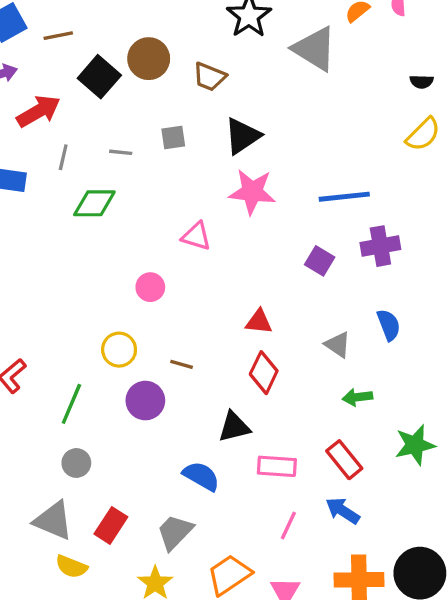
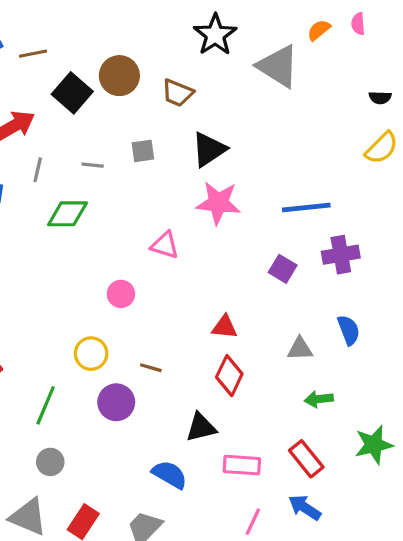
gray triangle: (338, 345) -> (300, 349), turned -36

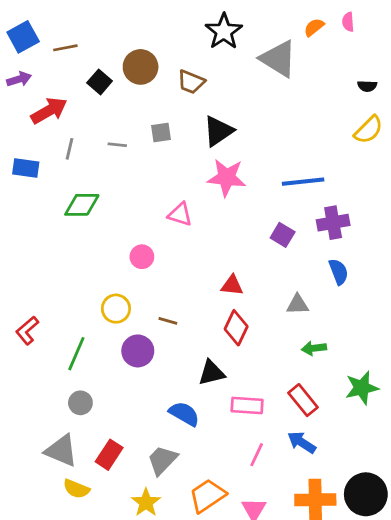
black square: (72, 93) -> (100, 82), size x0.7
green diamond: (68, 214) -> (82, 205), moved
blue semicircle: (349, 330) -> (339, 272), moved

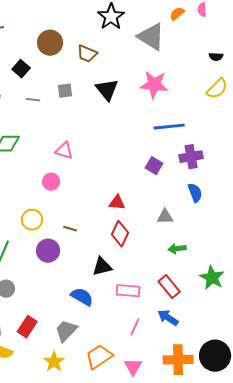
black square: (100, 82) -> (21, 69), moved
black triangle: (218, 131) -> (107, 90), turned -35
pink star: (227, 178) -> (154, 85), moved
pink triangle: (180, 214) -> (64, 151), moved
green star: (362, 388) -> (212, 278), turned -30

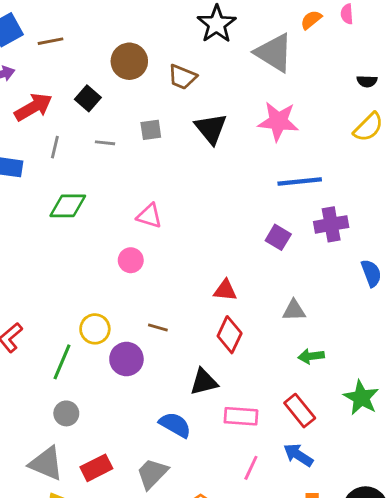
blue semicircle: (195, 193) -> (371, 273), moved
yellow circle: (32, 220) -> (95, 329), moved
red rectangle: (27, 327) -> (96, 468), turned 30

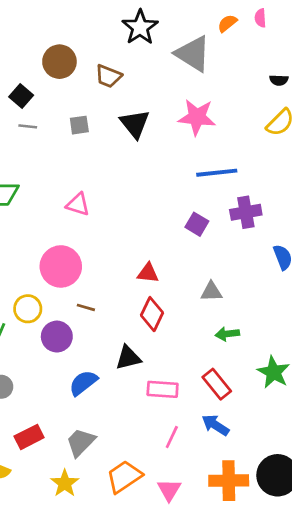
gray line: (105, 143) -> (28, 126), moved
pink circle: (131, 260) -> (61, 266), moved, size x1.8
blue semicircle: (175, 425) -> (83, 383), moved, turned -68

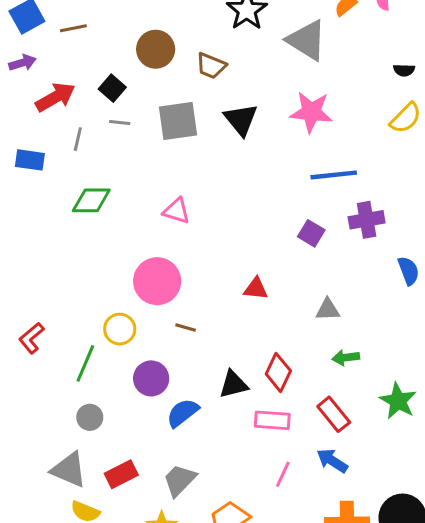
gray square: (79, 125) -> (178, 121), size x1.8
red diamond: (152, 314) -> (278, 372), moved
purple circle: (57, 337) -> (151, 378), moved

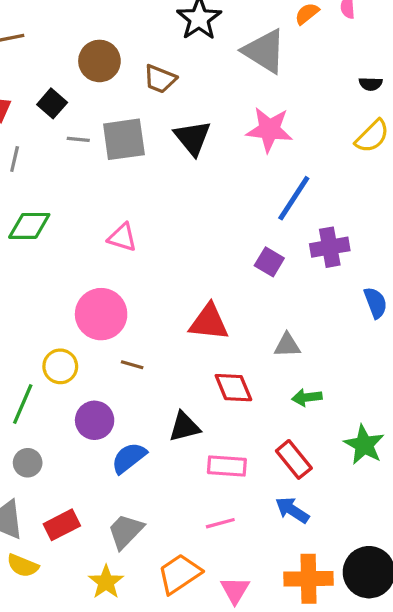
gray line: (120, 123) -> (78, 139), moved
blue line: (334, 175) -> (294, 198), turned -51
red triangle: (256, 289) -> (209, 322), size x1.5
red diamond: (278, 372) -> (233, 388), moved, turned -48
pink line: (283, 474) -> (220, 523), moved, turned 50

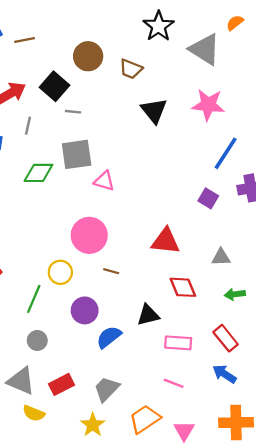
black square: (52, 103) -> (55, 86), size x1.4
gray square: (124, 139) -> (77, 154), moved
pink line: (220, 523) -> (174, 383), turned 36

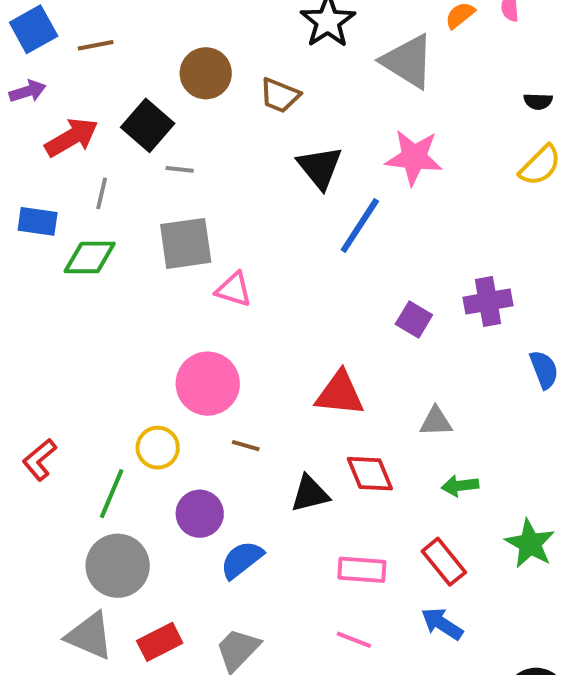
blue line: (226, 153) -> (360, 225), moved
green diamond: (38, 173) -> (90, 257), moved
black triangle: (148, 315) -> (310, 494), moved
gray circle: (37, 340) -> (118, 566), size x1.8

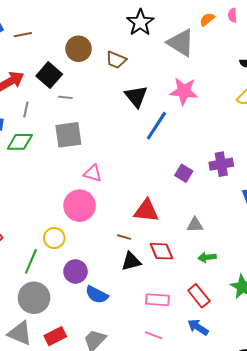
pink triangle: (234, 289) -> (93, 173), moved
brown line: (246, 446) -> (124, 237), moved
blue semicircle: (242, 560) -> (97, 295), turned -115

